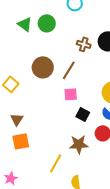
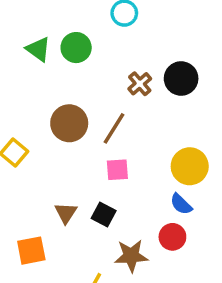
brown cross: (84, 44) -> (140, 84), turned 32
black square: (83, 114) -> (104, 214), moved
brown triangle: (17, 119) -> (66, 213), moved

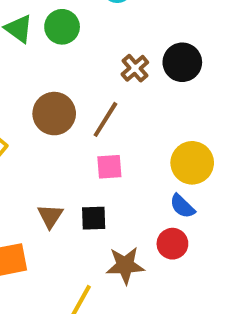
black square: (104, 214) -> (94, 218), turned -30

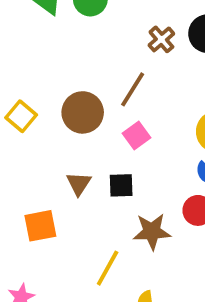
brown circle: (54, 114) -> (83, 112), moved
pink square: (109, 167) -> (136, 135), turned -32

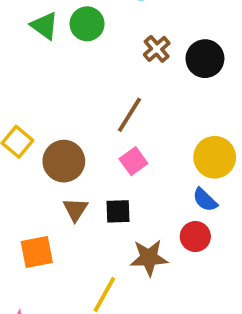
brown cross: (161, 39) -> (157, 49), moved
brown circle: (83, 112) -> (64, 161), moved

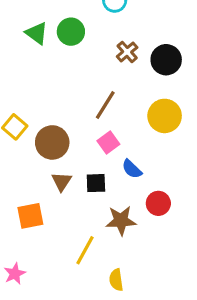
yellow circle: (215, 157) -> (165, 116), moved
blue semicircle: (205, 200) -> (132, 169), moved

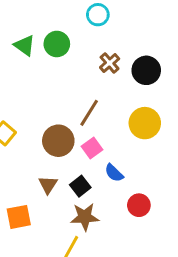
brown circle: (52, 142) -> (58, 141), moved
black square: (96, 183) -> (80, 186), turned -36
brown star: (121, 221) -> (85, 217), moved

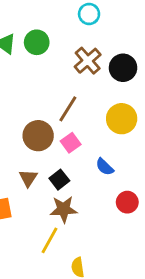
cyan circle: (98, 15) -> (89, 14), moved
brown cross: (110, 63) -> (88, 61), size x1.4
blue semicircle: (114, 173) -> (105, 167), moved
red circle: (139, 205) -> (127, 202), moved

